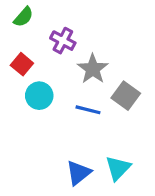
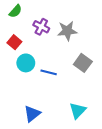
gray star: (93, 69) -> (67, 31), moved, turned 30
blue line: (88, 110) -> (49, 72), moved
blue triangle: (79, 173) -> (32, 114), moved

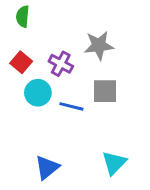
green semicircle: (15, 11) -> (23, 16), turned 144
purple cross: (41, 27) -> (61, 64), moved
gray square: (83, 63) -> (105, 91), moved, turned -36

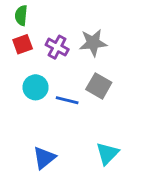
red square: (21, 62) -> (23, 44), moved, turned 30
purple cross: (61, 64) -> (57, 47), moved
gray square: (105, 91) -> (99, 86), turned 30

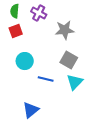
purple cross: (57, 47) -> (39, 13), moved
blue line: (67, 100) -> (46, 79), moved
cyan triangle: (107, 153) -> (75, 82), moved

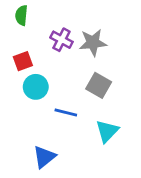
purple cross: (39, 13) -> (61, 40), moved
red square: (16, 31) -> (23, 61), moved
cyan triangle: (75, 82) -> (107, 131), moved

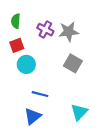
green semicircle: (21, 15) -> (16, 21), moved
blue line: (66, 113) -> (40, 94), moved
cyan triangle: (107, 131) -> (79, 112), moved

